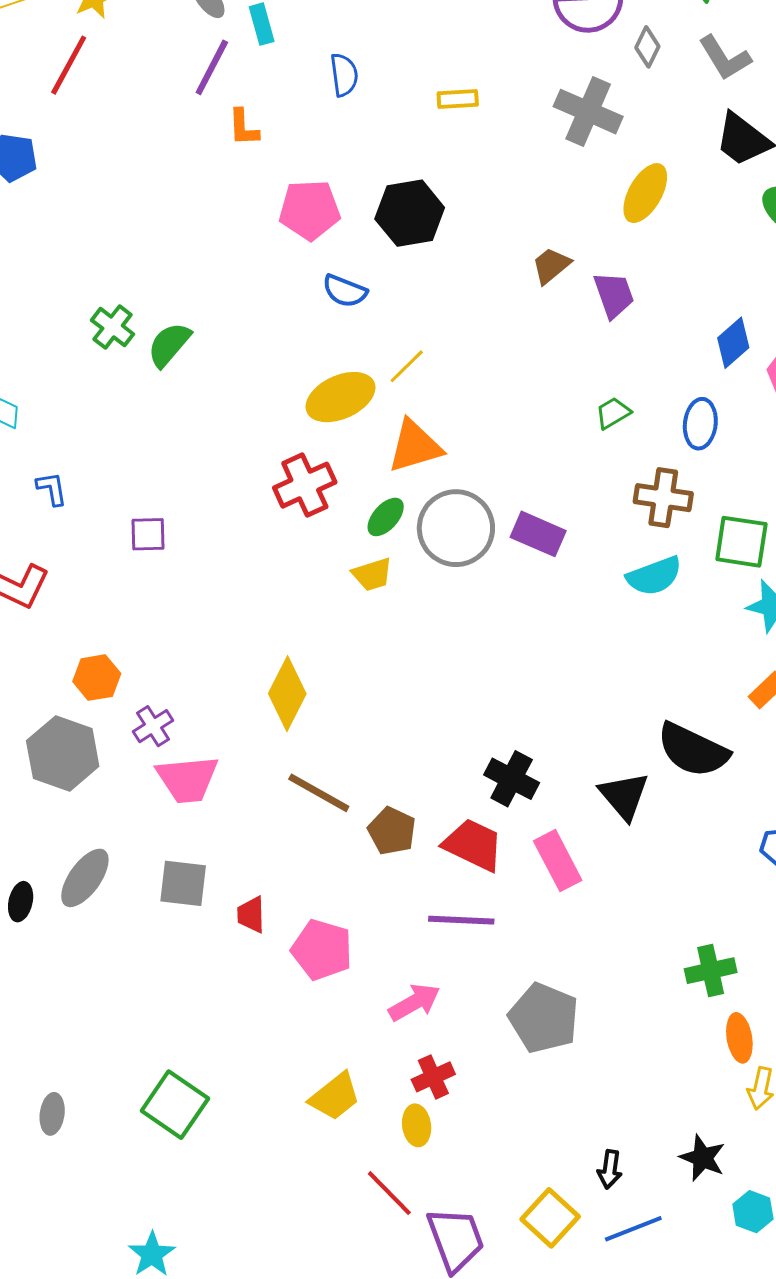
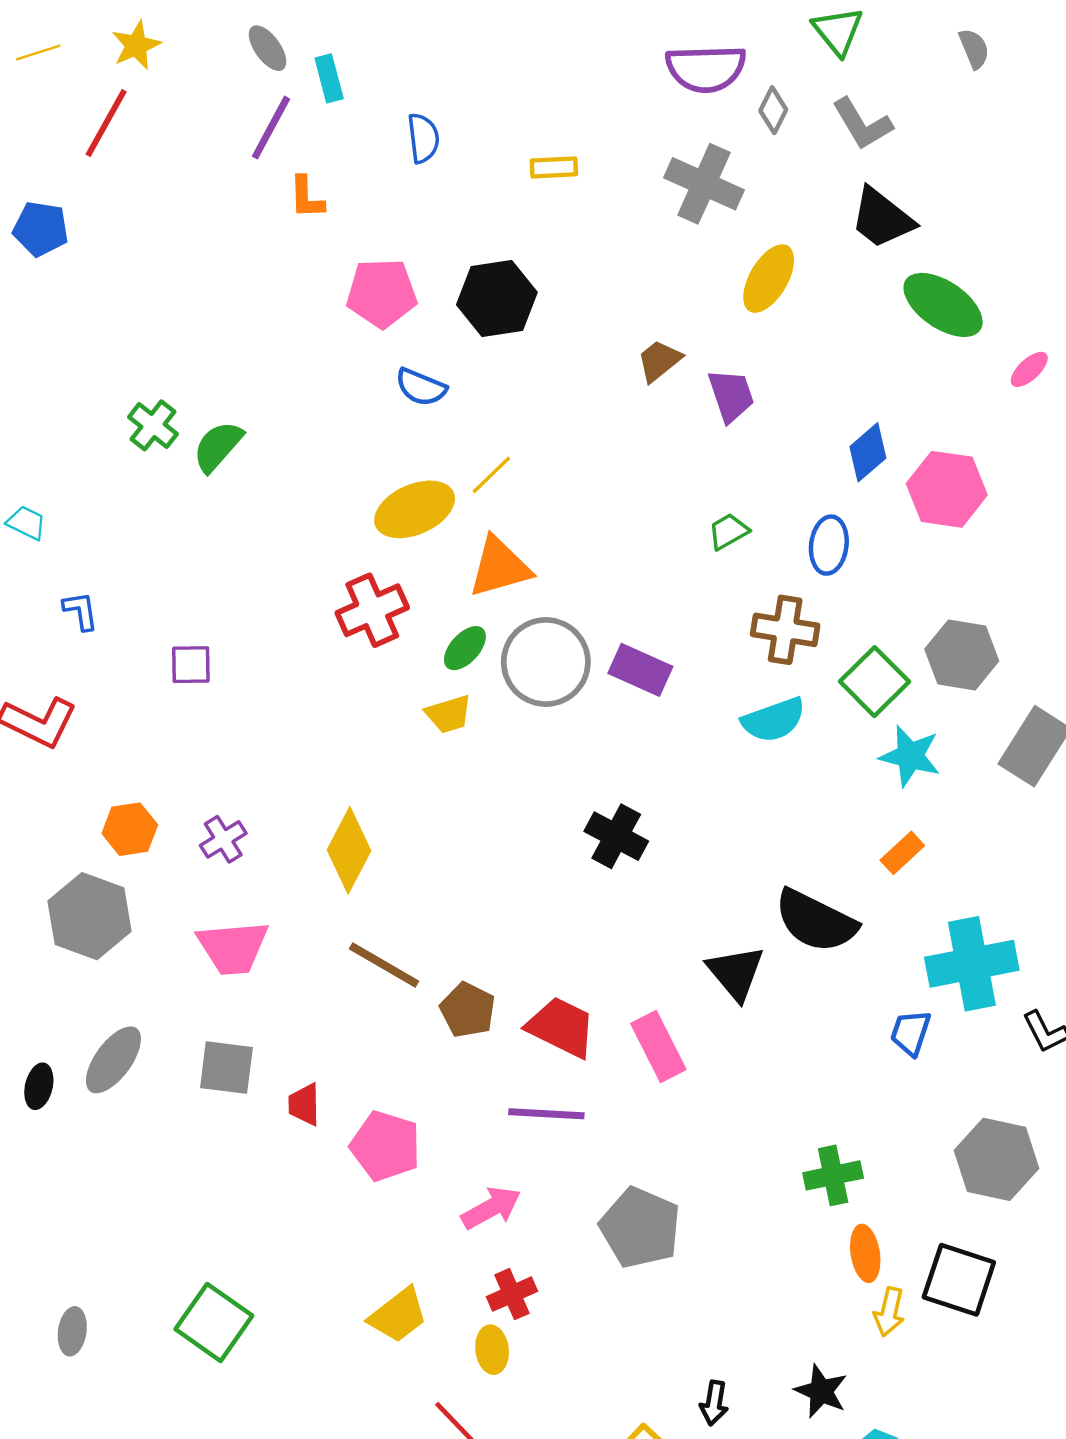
green square: (741, 542) -> (875, 682), turned 36
purple cross: (153, 726) -> (223, 839), moved
black cross: (512, 779) -> (616, 836), moved

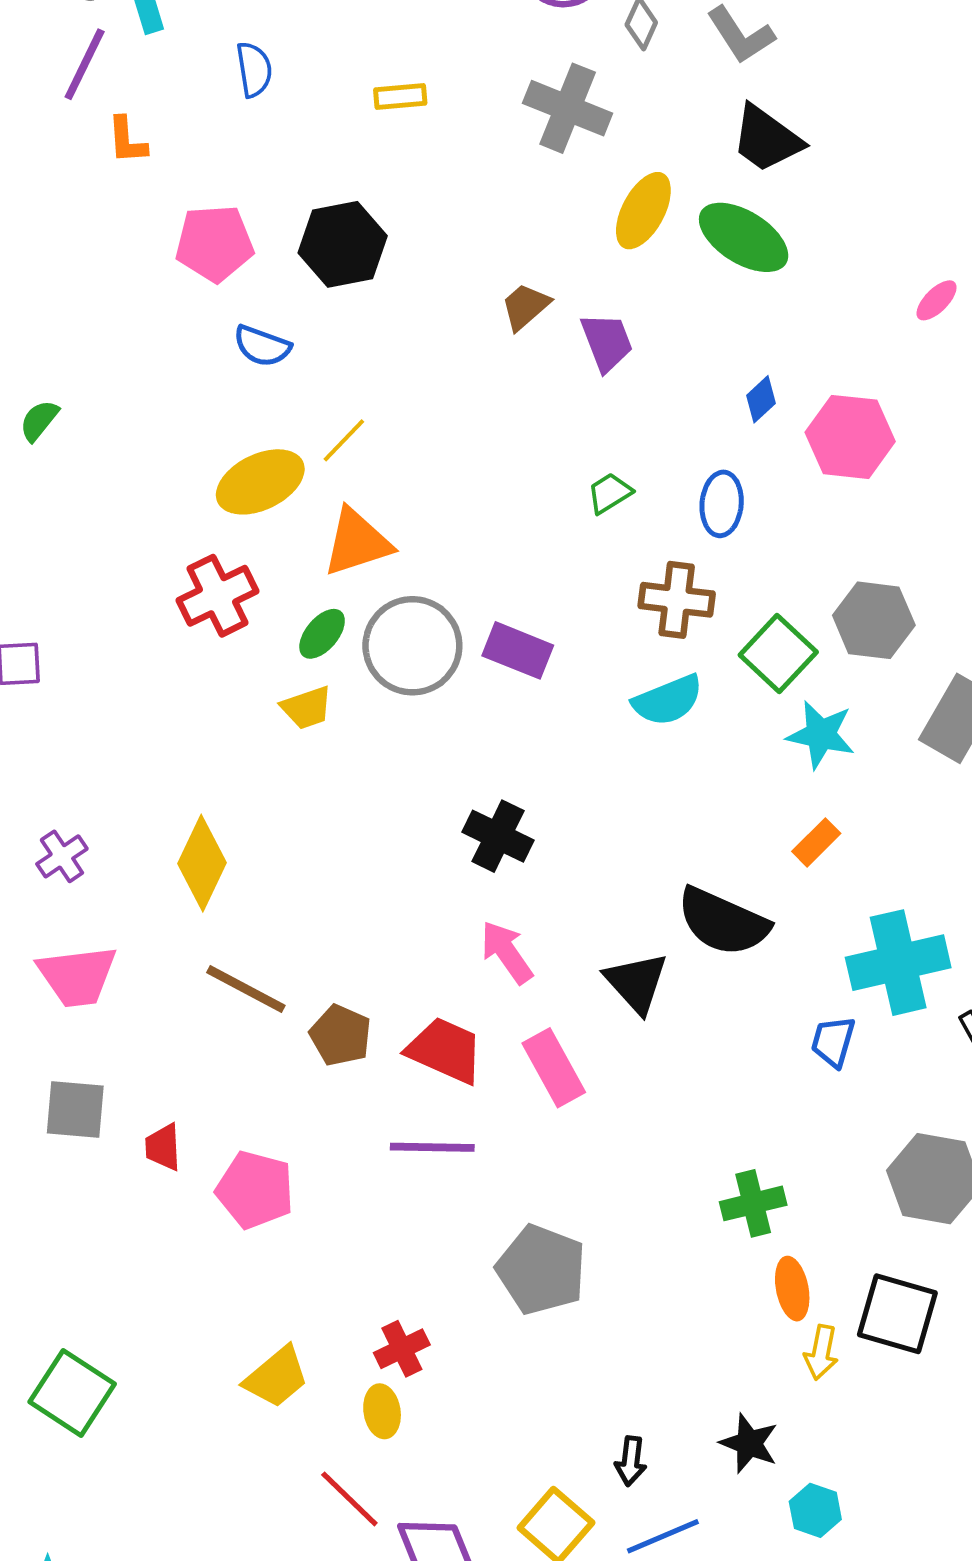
green ellipse: (943, 305) -> (744, 237), moved
green semicircle: (218, 446) -> (39, 420), size x0.7
blue diamond: (868, 452) -> (761, 399), size x0.7
pink arrow: (491, 1208) -> (507, 952), moved, turned -94

